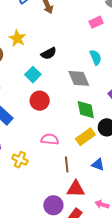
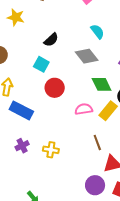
yellow star: (17, 38) -> (16, 17), moved
pink semicircle: (50, 139) -> (84, 109), moved

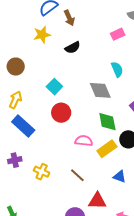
yellow star: (16, 17) -> (42, 35), turned 30
black semicircle: (51, 40) -> (73, 48), moved
brown line: (97, 143) -> (77, 175), moved, turned -42

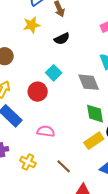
cyan square: (54, 87) -> (54, 73), moved
red circle: (61, 113) -> (38, 92), moved
pink semicircle: (84, 141) -> (46, 131), moved

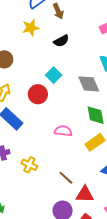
pink semicircle: (46, 131) -> (63, 131), moved
brown line: (64, 166) -> (66, 178), moved

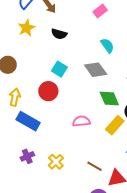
black semicircle: (61, 41) -> (59, 34), turned 56
yellow cross: (29, 165) -> (56, 162), turned 35

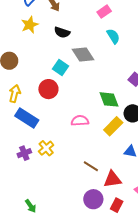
cyan semicircle: (107, 45) -> (113, 36), moved
gray diamond: (96, 70) -> (83, 55), moved
yellow cross: (56, 162) -> (46, 148), moved

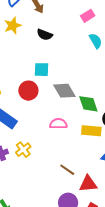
gray diamond: (83, 55) -> (64, 91), moved
cyan square: (61, 68) -> (42, 70), turned -35
yellow rectangle: (113, 126) -> (91, 131), turned 48

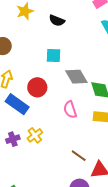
red circle: (28, 91) -> (37, 87), moved
pink semicircle: (58, 124) -> (70, 110), turned -108

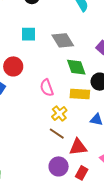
gray diamond: (76, 77) -> (63, 40), moved
yellow cross: (35, 135) -> (59, 113), moved

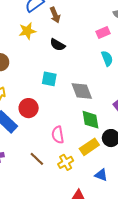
yellow rectangle: (80, 94) -> (89, 147), turned -48
brown line: (57, 134) -> (37, 159), moved

